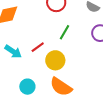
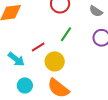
cyan arrow: (13, 52) -> (16, 59), moved

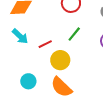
cyan arrow: (16, 59) -> (20, 36), moved

